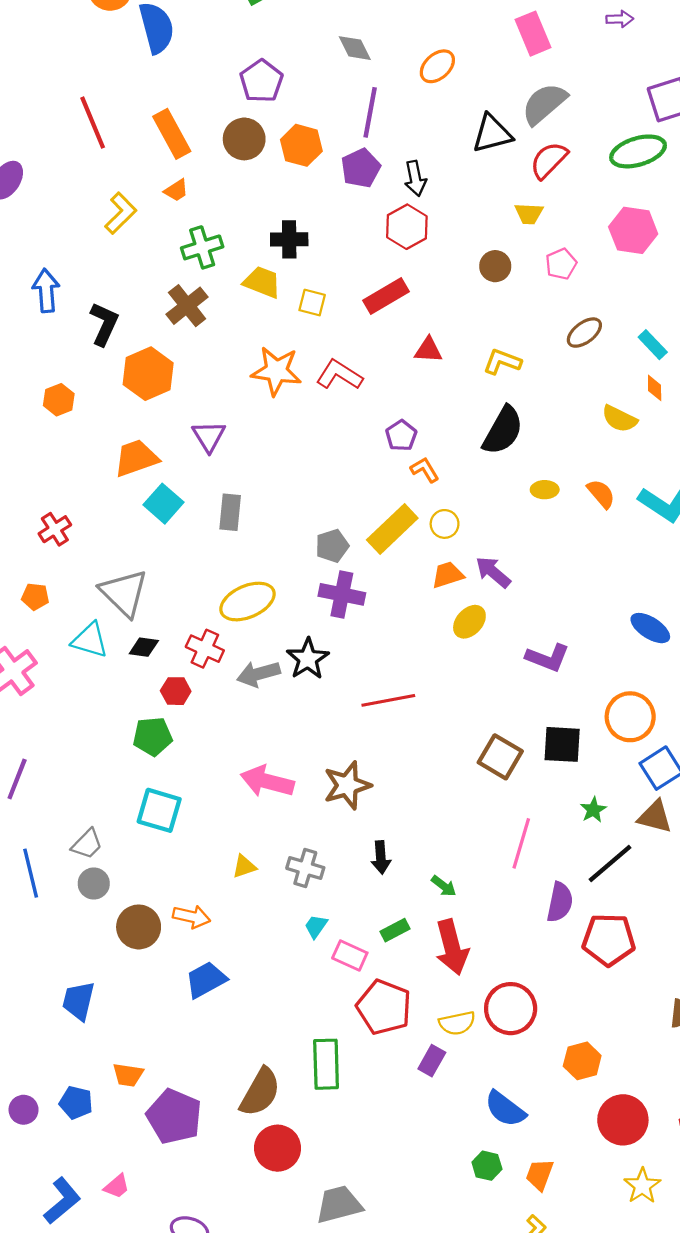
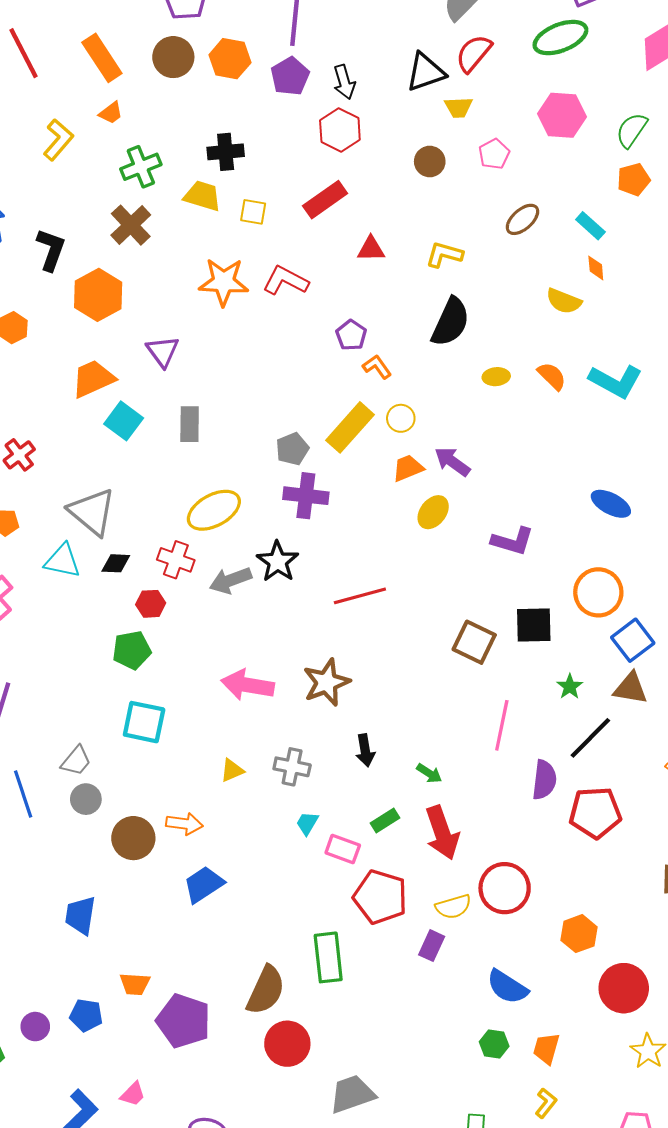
black triangle: (492, 134) -> (426, 72), moved

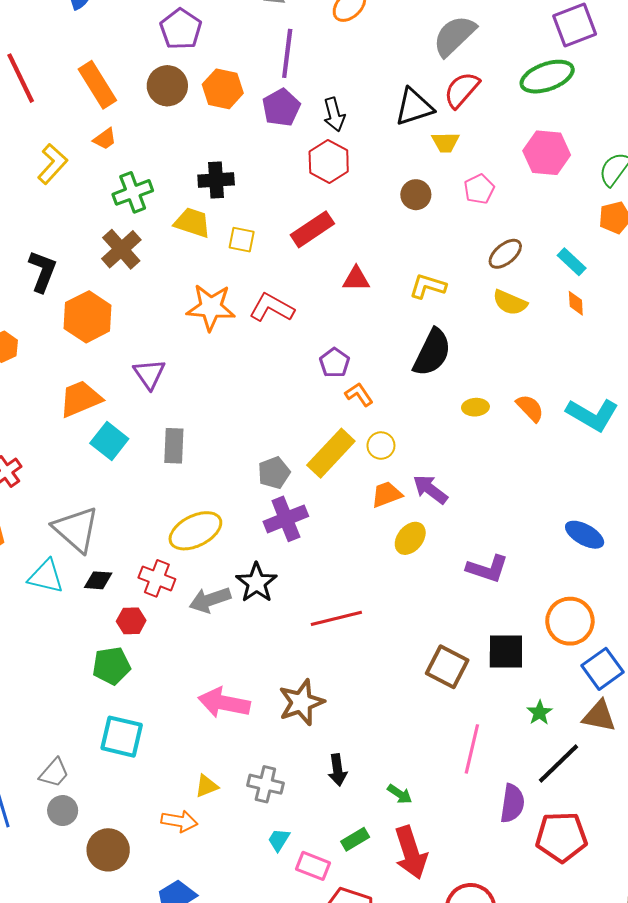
yellow semicircle: (564, 301) -> (510, 303), moved
purple cross: (306, 496) -> (286, 519), turned -30
orange arrow: (184, 824) -> (179, 821), moved

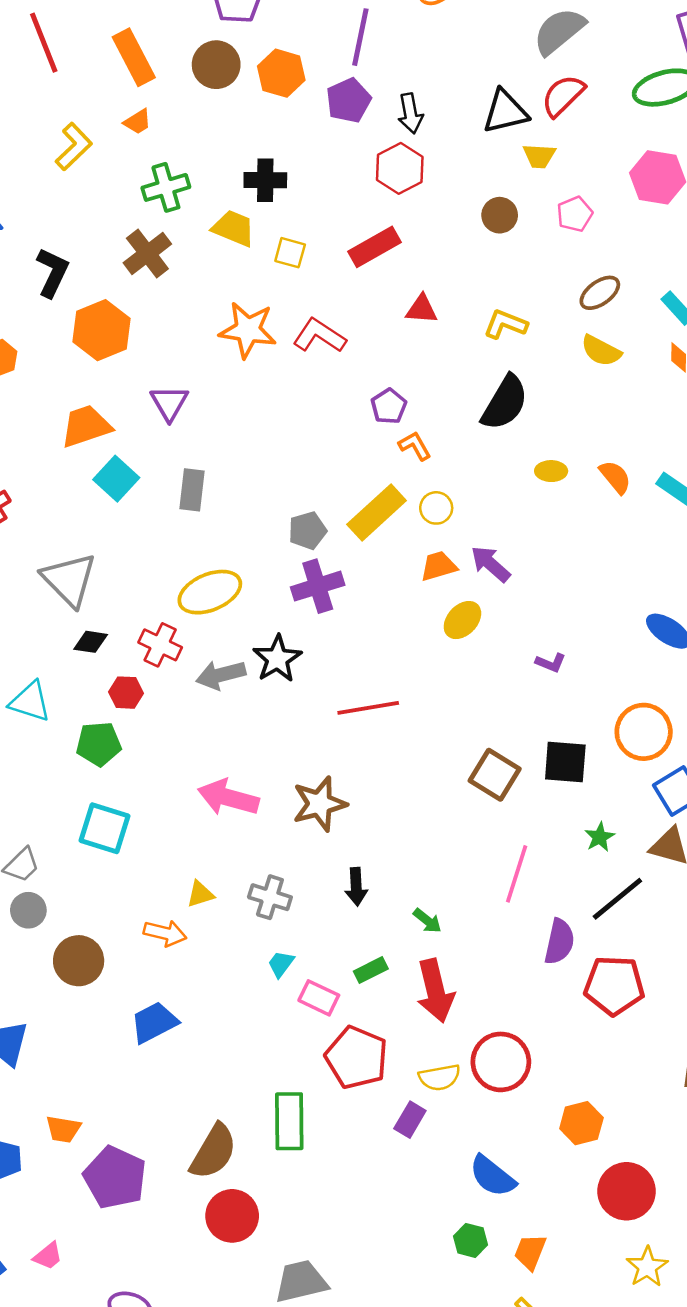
purple L-shape: (487, 569) -> (551, 663), size x0.6
cyan triangle: (46, 576) -> (30, 702), moved

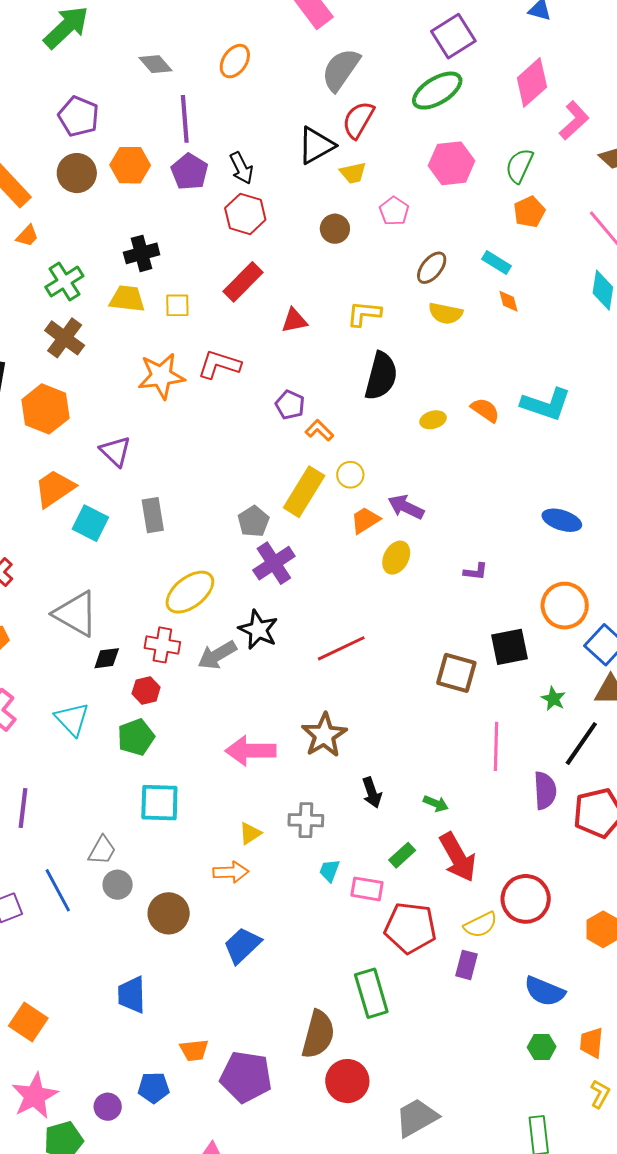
cyan triangle: (30, 702) -> (72, 719), turned 45

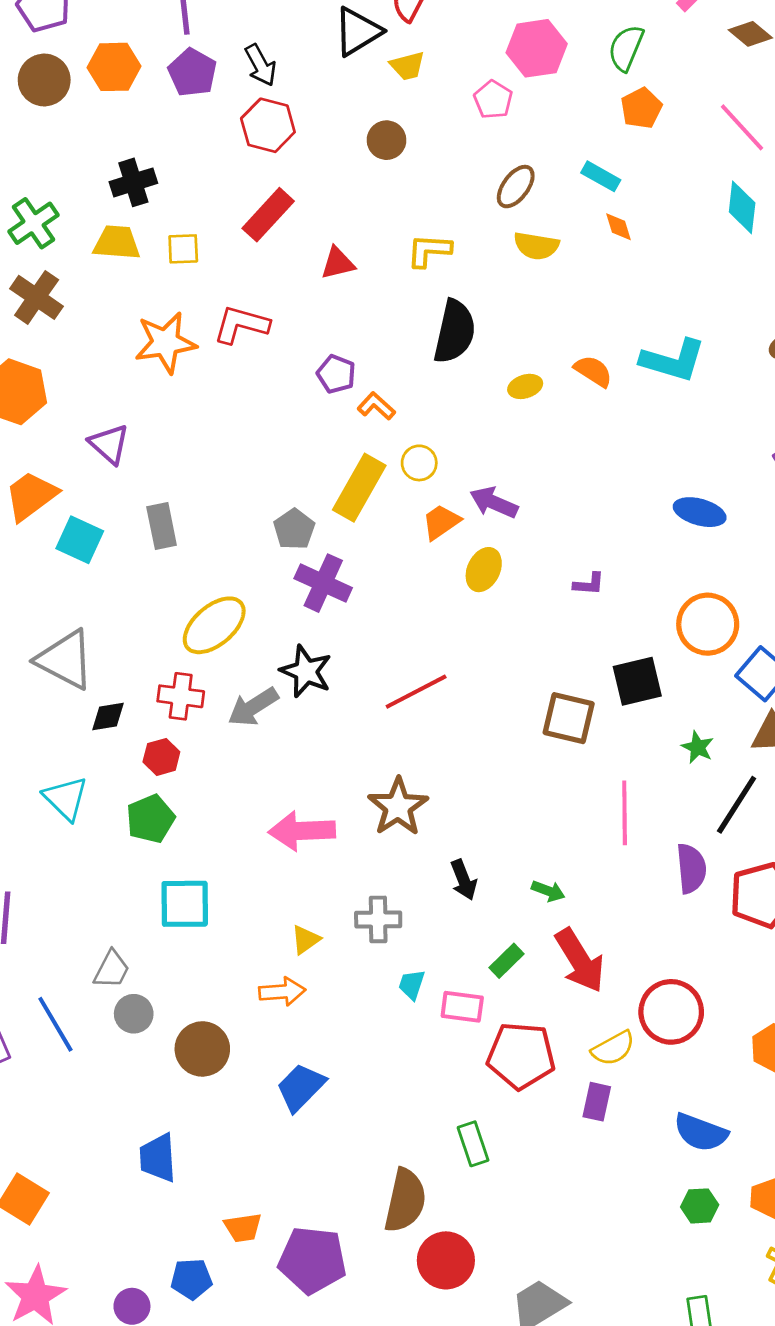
pink pentagon: (394, 211) -> (493, 100), moved
purple cross: (274, 563) -> (323, 583), turned -30
green rectangle: (371, 993) -> (473, 1144), size x0.7

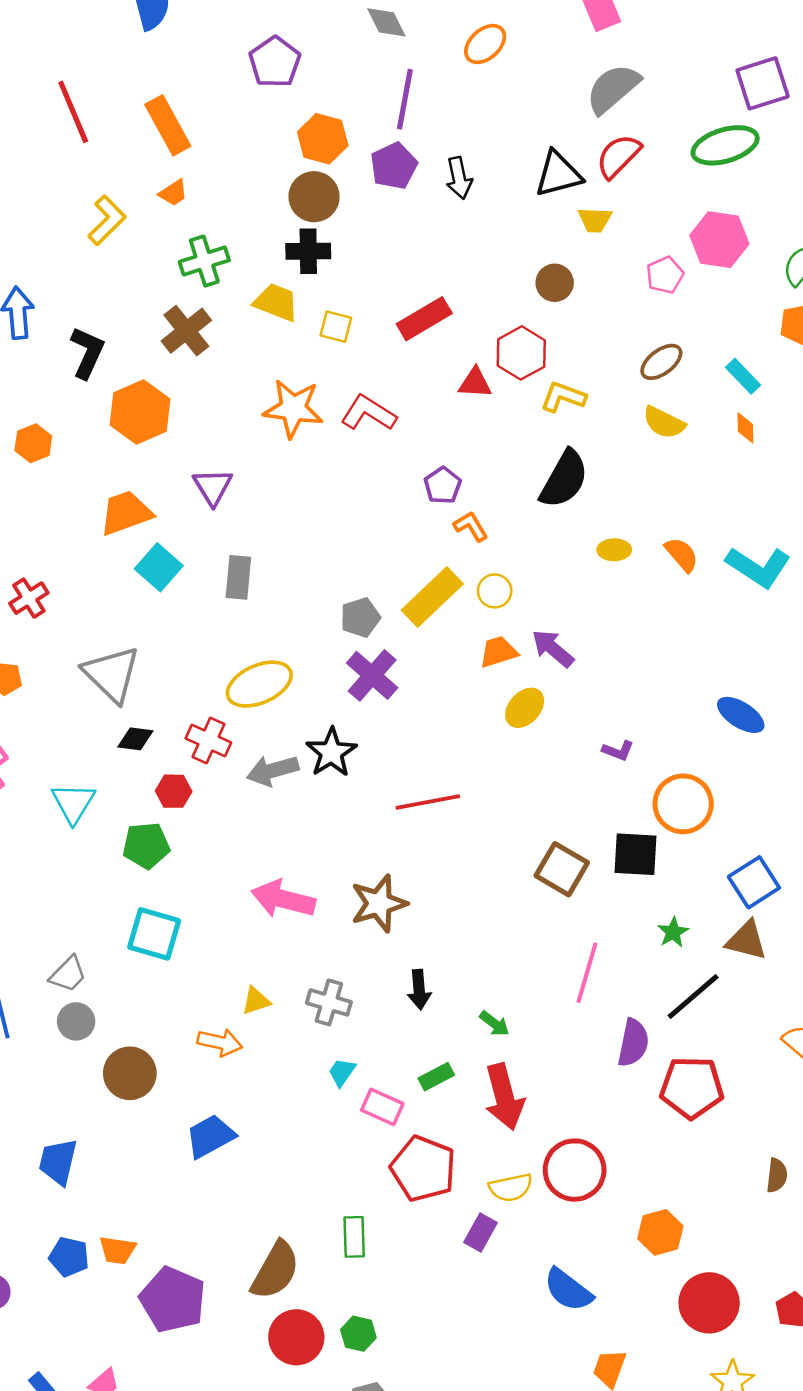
brown circle: (44, 80) -> (314, 197), moved
red hexagon: (268, 125) -> (521, 353), moved
orange circle: (708, 624) -> (683, 804), moved
green hexagon: (700, 1206) -> (358, 1334), moved
blue pentagon: (191, 1279) -> (69, 1257), moved

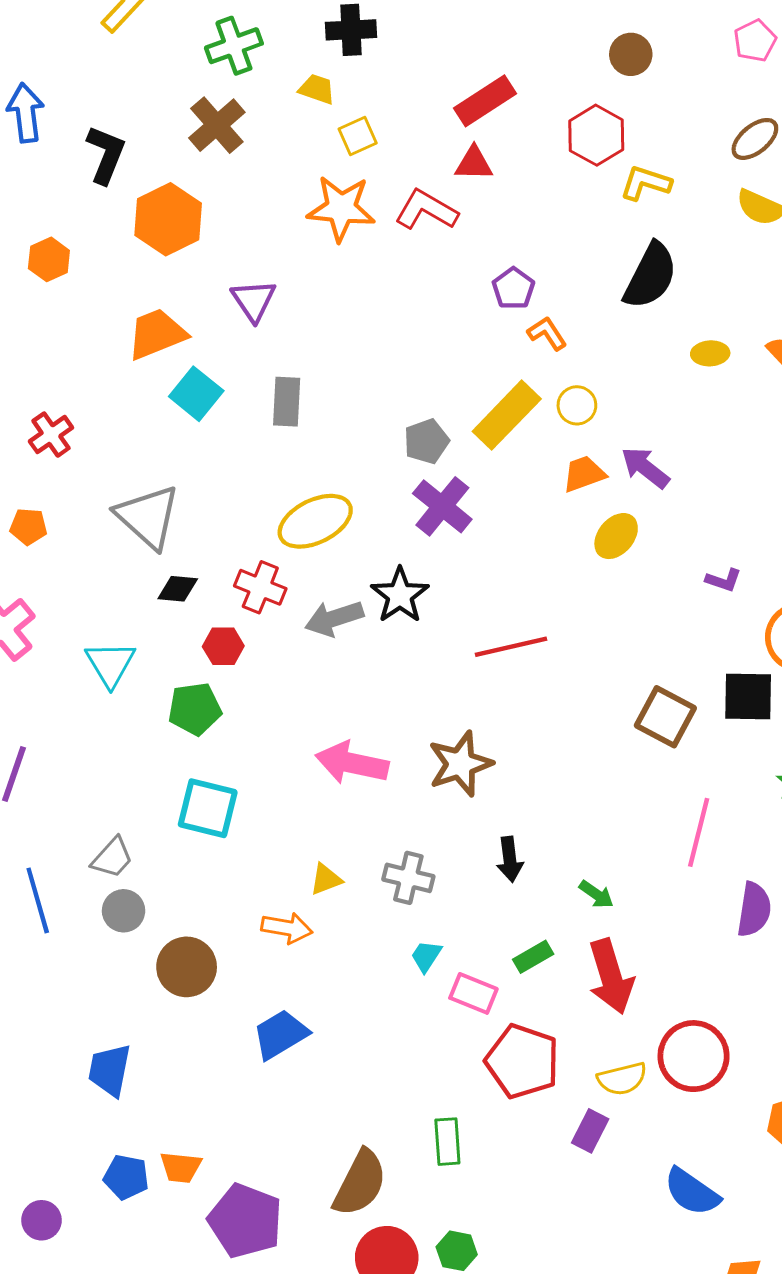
yellow trapezoid: (276, 302) -> (317, 89), size x0.7
yellow square: (336, 327) -> (358, 136), moved, turned -36
red triangle: (475, 383) -> (474, 164), moved

